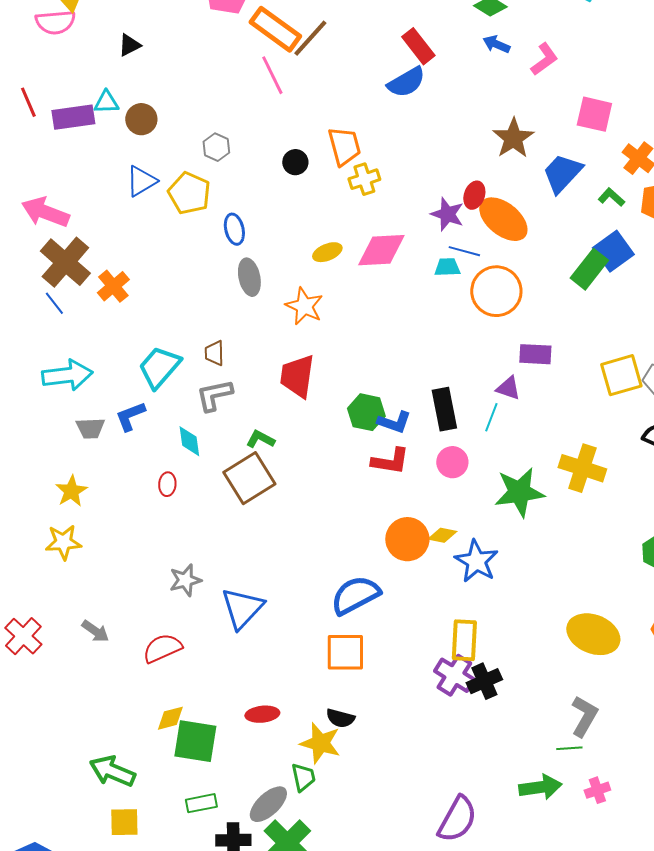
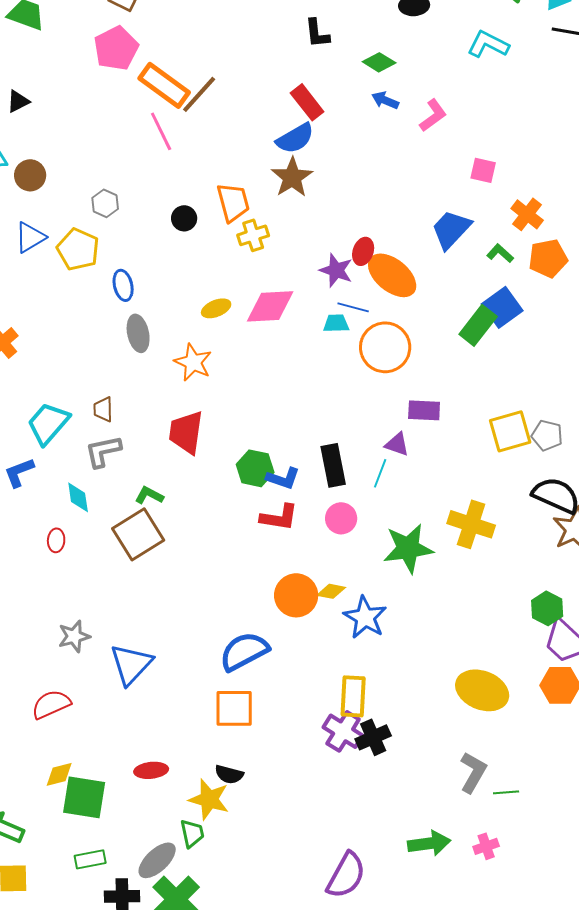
pink square: (594, 114) -> (483, 170), size x0.7
brown star: (513, 138) -> (292, 177), moved
green line: (569, 748) -> (506, 792), moved

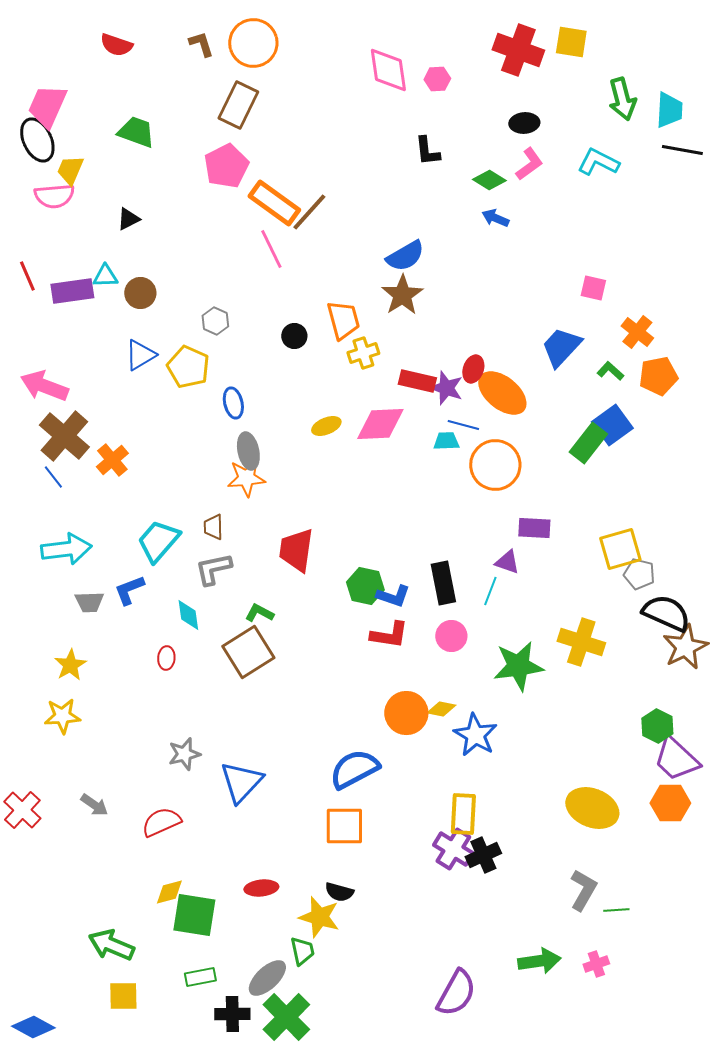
red rectangle: (307, 102) -> (417, 381), moved, turned -39
pink L-shape: (433, 115) -> (529, 164), moved
orange star: (193, 362) -> (246, 478), moved, turned -30
gray pentagon: (547, 435) -> (639, 574), moved

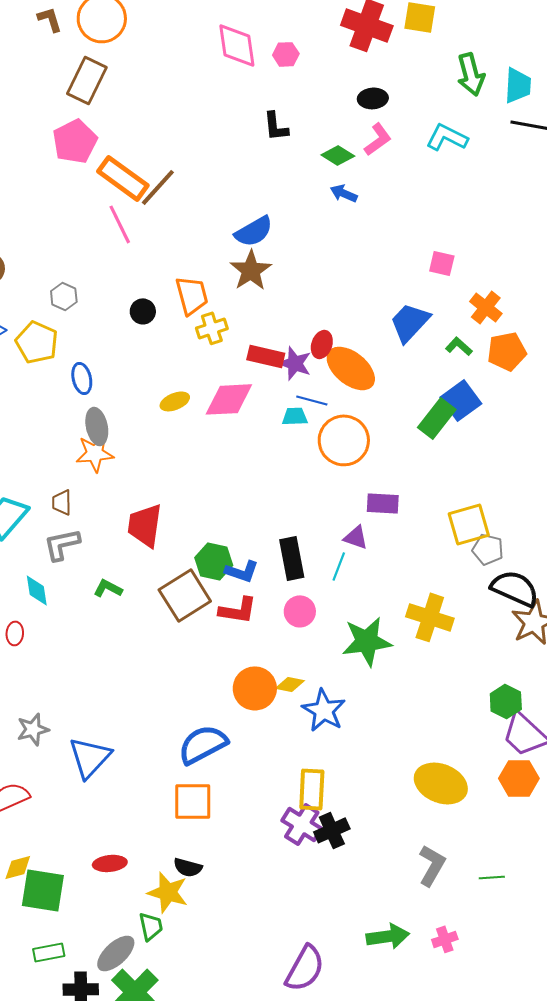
brown square: (248, 652) -> (185, 595), moved
green line: (616, 910) -> (492, 877), moved

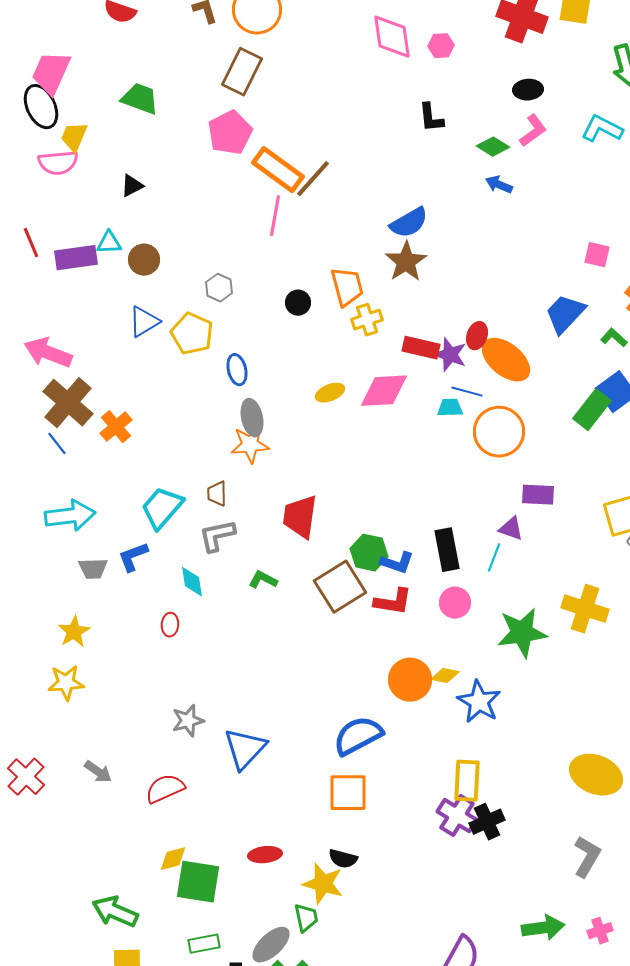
pink line: (120, 224) -> (275, 216), turned 36

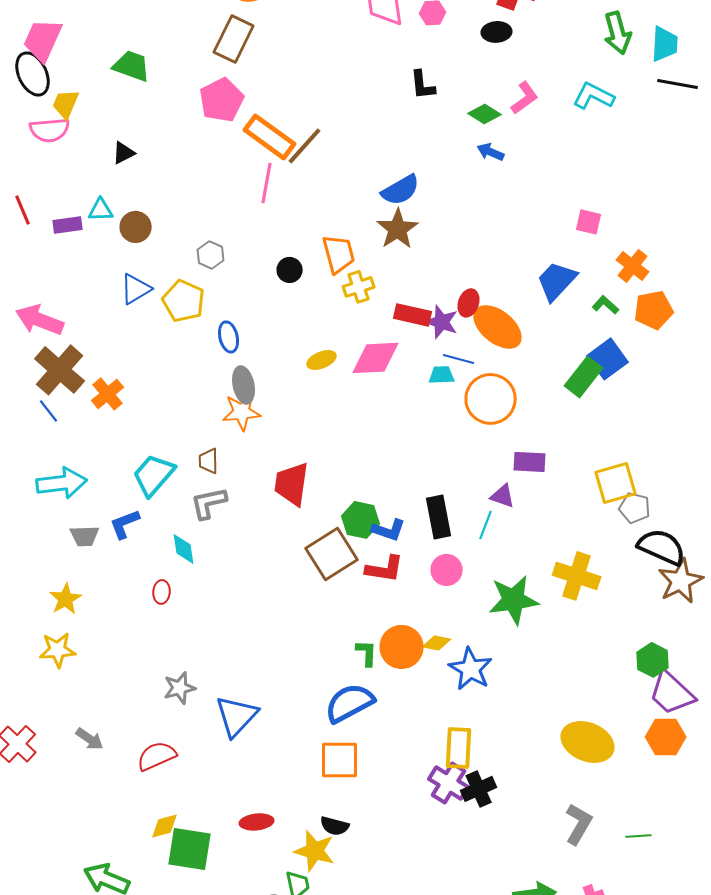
black ellipse: (528, 90) -> (497, 32), moved
purple rectangle: (76, 258) -> (68, 225), size x0.7
green L-shape: (263, 580) -> (367, 653), moved, turned 64

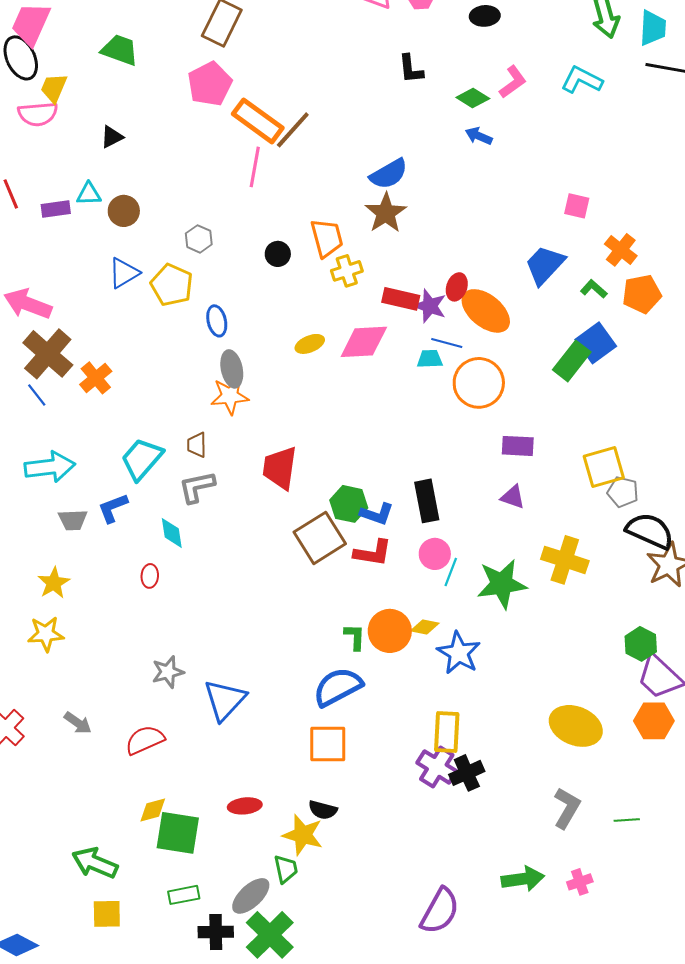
purple triangle: (503, 496) -> (513, 497), moved
cyan line: (486, 525) -> (451, 572), moved

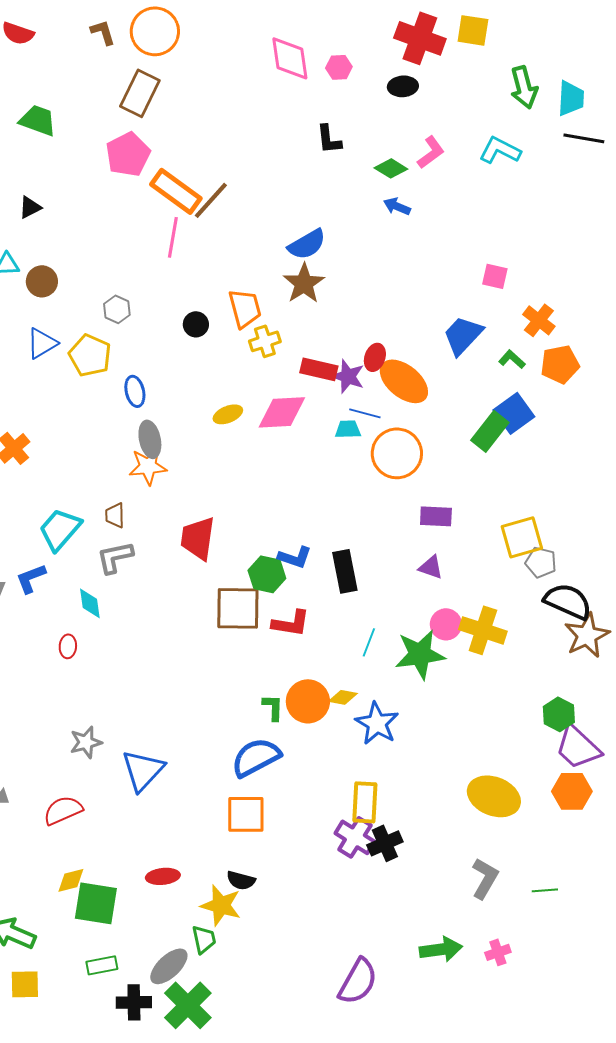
blue L-shape: (377, 514) -> (295, 557), moved
brown square: (320, 538) -> (238, 608), turned 33
pink circle: (435, 554) -> (446, 624), moved

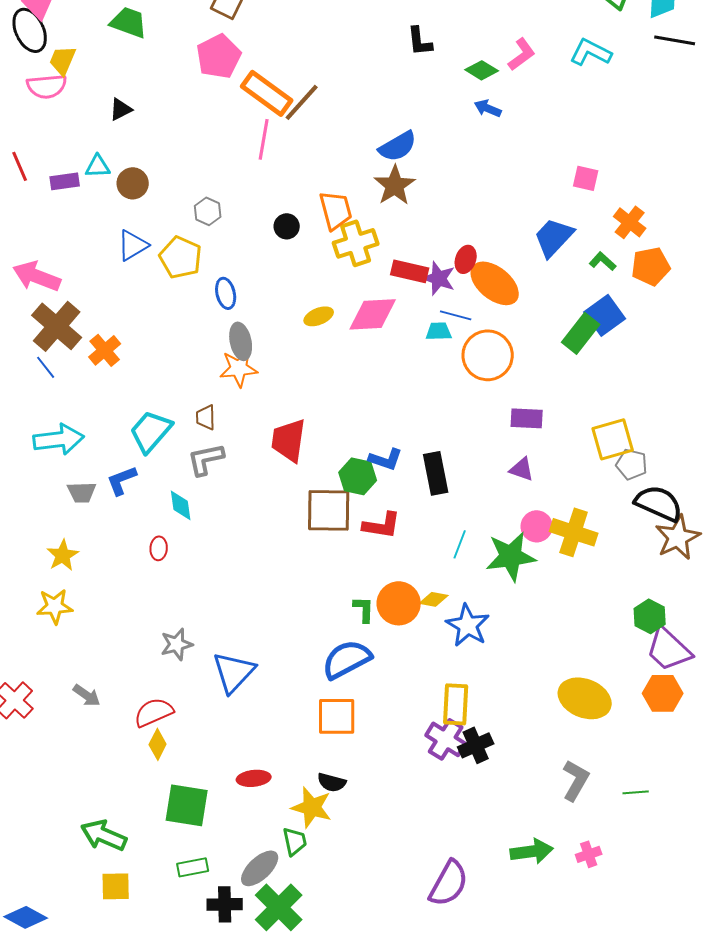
yellow cross: (265, 341) -> (356, 243), size x1.4
yellow diamond: (71, 880) -> (158, 744), moved, turned -48

